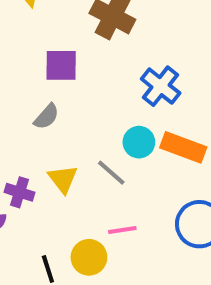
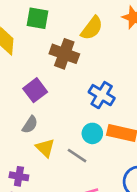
purple square: (61, 65) -> (35, 90), turned -30
yellow triangle: (63, 179) -> (45, 148), moved

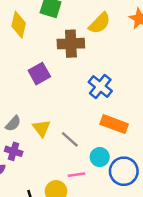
brown cross: (64, 54) -> (71, 44), turned -30
gray semicircle: (30, 125) -> (13, 123), moved
cyan circle: (92, 133) -> (100, 157), moved

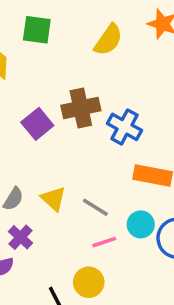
brown cross: (71, 44) -> (81, 108), moved
purple cross: (14, 151) -> (21, 237), turned 35
pink line: (77, 175) -> (104, 242), moved

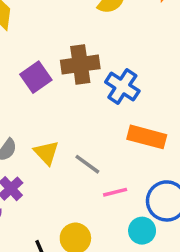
cyan circle: (141, 224) -> (142, 231), moved
pink line: (104, 242) -> (115, 192), moved

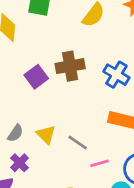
blue cross: (122, 87) -> (116, 75), moved

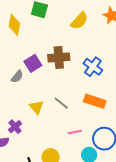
gray semicircle: (15, 133) -> (17, 77), moved
gray line: (78, 142) -> (61, 103), moved

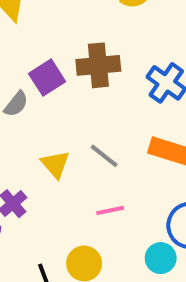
pink line: (75, 132) -> (110, 210), moved

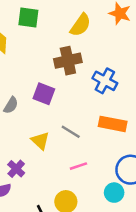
brown cross: (98, 65) -> (68, 61), moved
purple square: (47, 78) -> (44, 94), moved, turned -30

